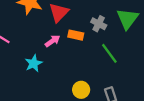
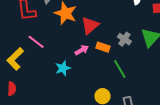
green line: (109, 53) -> (120, 69), moved

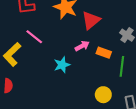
orange rectangle: (103, 47) -> (104, 53), moved
green line: (120, 69) -> (122, 66), turned 36

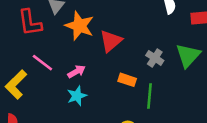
pink arrow: (82, 46) -> (76, 72), moved

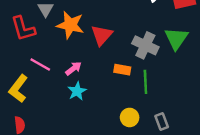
gray cross: (155, 58) -> (145, 45), size x1.5

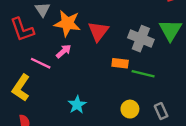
pink arrow: (73, 68) -> (64, 51), moved
green line: (145, 82) -> (143, 74), turned -70
cyan star: (77, 91) -> (77, 105), moved

